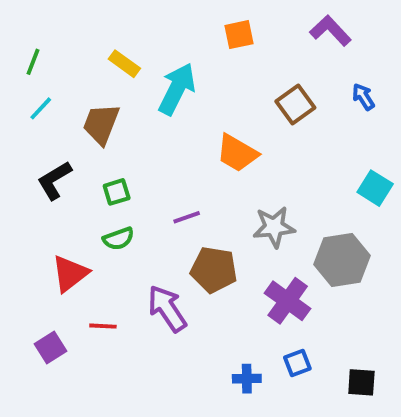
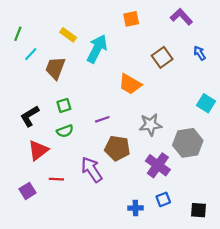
cyan line: (41, 108) -> (31, 54), moved
black L-shape: (54, 180) -> (30, 116), moved

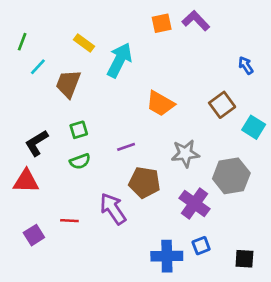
purple L-shape: (181, 17) -> (196, 21), moved
brown square: (162, 57) -> (222, 105), moved
red triangle: (38, 150) -> (26, 181), moved, turned 40
blue cross: (135, 208) -> (167, 256), size x1.6

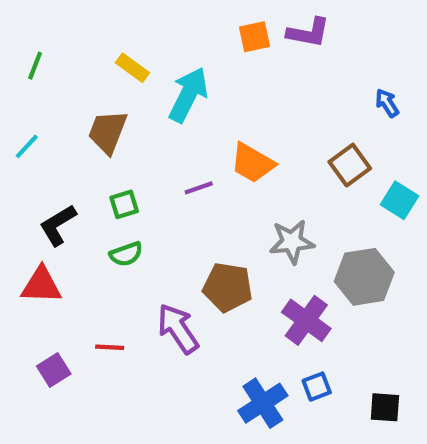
purple L-shape: (196, 21) -> (308, 33), turned 144
cyan line: (38, 67) -> (27, 146), moved
purple line: (126, 147) -> (199, 188), moved
blue cross: (167, 256) -> (263, 403), turned -32

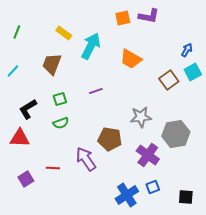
blue arrow: (387, 103) -> (187, 50), turned 64
orange trapezoid: (252, 163) -> (131, 59), moved
cyan square: (399, 200) -> (193, 72), moved, turned 30

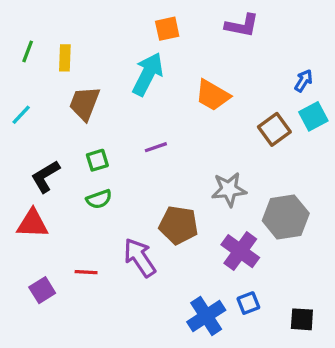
orange square: (123, 18) -> (167, 29), moved
yellow rectangle: (64, 33) -> (65, 58), moved, turned 56

